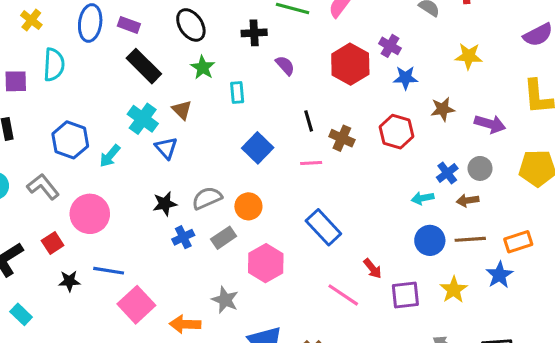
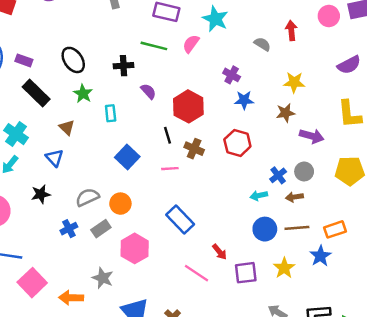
red hexagon: (350, 64) -> (188, 106), moved
brown star: (443, 109) -> (285, 113), moved
cyan cross: (143, 119) -> (16, 134), moved
black star: (165, 204) -> (41, 194), moved

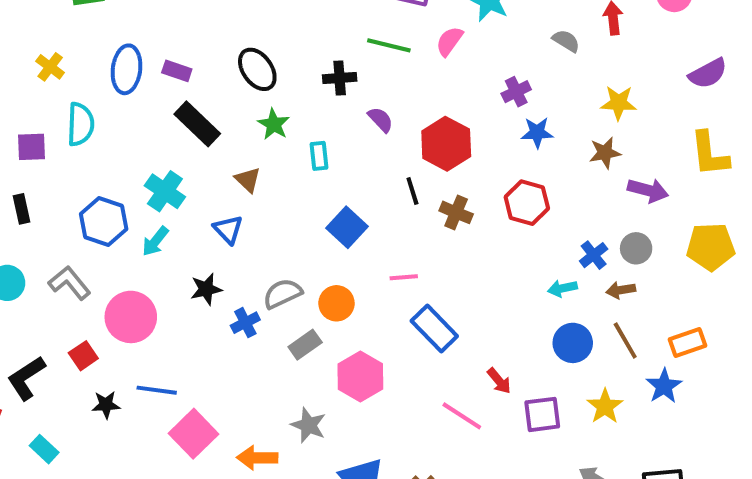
purple cross: (232, 75) -> (516, 92), turned 35
pink line: (170, 169) -> (404, 277), moved
brown line: (297, 228) -> (625, 341), turned 65
blue cross: (69, 229) -> (245, 323), moved

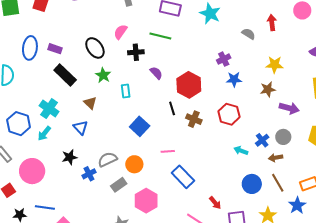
pink semicircle: (449, 41) -> (120, 32), moved
cyan arrow: (562, 288) -> (241, 151), moved, turned 32

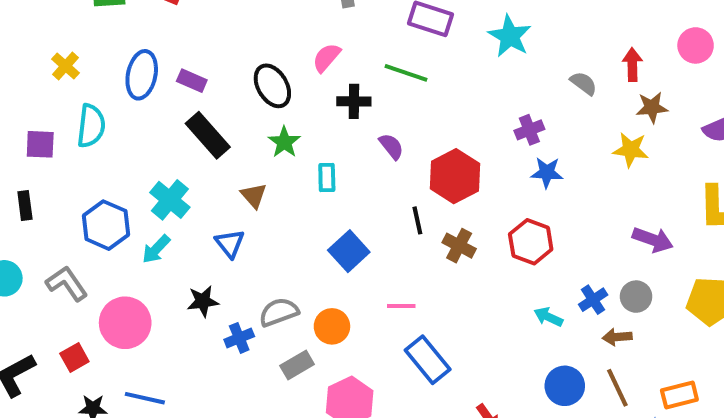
brown star: (268, 89) -> (652, 107), moved

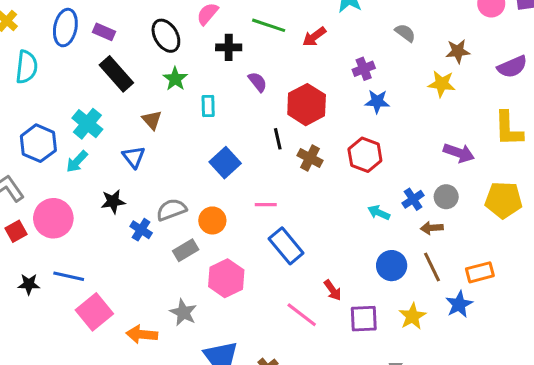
red arrow: (632, 65) -> (314, 37), moved, turned -125
blue cross: (239, 338) -> (141, 230), turned -35
red square: (74, 358) -> (16, 231), moved

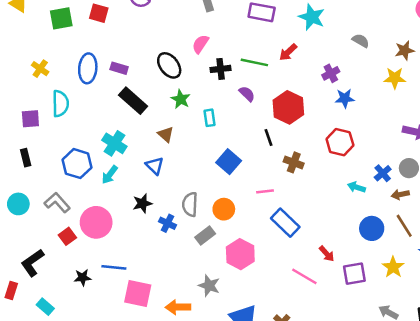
green line: (269, 25) -> (254, 62), moved
brown cross: (310, 158) -> (294, 162), moved
gray semicircle: (171, 210) -> (190, 204), turned -60
pink square: (94, 312) -> (138, 294), turned -32

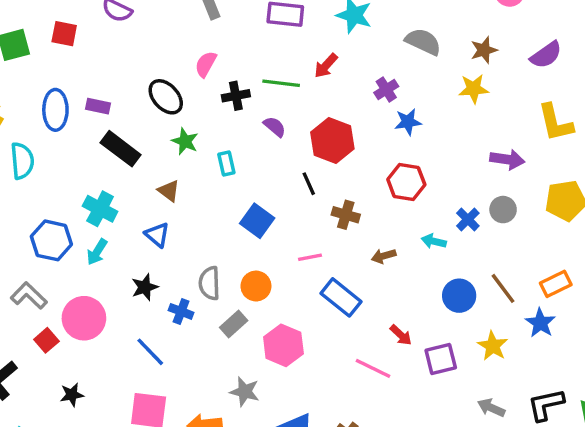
gray semicircle: (361, 41) -> (423, 42), size x1.5
brown arrow: (400, 194) -> (384, 256), moved
blue line: (114, 267) -> (150, 352), moved, turned 45

